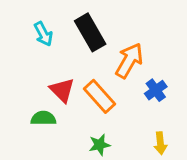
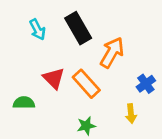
blue cross: (156, 90) -> (146, 84), moved
green semicircle: (43, 118) -> (24, 103), moved
yellow arrow: (160, 143) -> (131, 114), moved

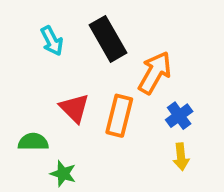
orange rectangle: (86, 84) -> (119, 116), turned 56
blue cross: (146, 84) -> (179, 116), moved
green star: (86, 126) -> (63, 174), moved, turned 30

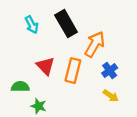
yellow arrow: (181, 157) -> (111, 96), turned -49

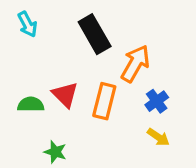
cyan arrow: (32, 25) -> (27, 24), moved
green semicircle: (20, 87) -> (31, 104), moved

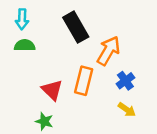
cyan arrow: (27, 24) -> (22, 19), turned 30
red triangle: (65, 95) -> (52, 90), moved
green semicircle: (31, 104) -> (25, 45), moved

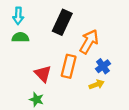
black rectangle: (76, 27) -> (62, 22), turned 55
yellow arrow: (127, 110) -> (97, 84), moved, turned -56

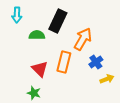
green semicircle: (20, 37) -> (37, 35), moved
yellow arrow: (97, 84) -> (107, 79), moved

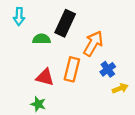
red triangle: (40, 69) -> (45, 77), turned -30

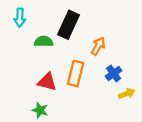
orange arrow: (93, 43) -> (98, 46), size x0.7

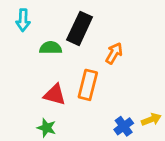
blue cross: (114, 73) -> (124, 126), moved
yellow arrow: (127, 94) -> (151, 119), moved

